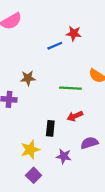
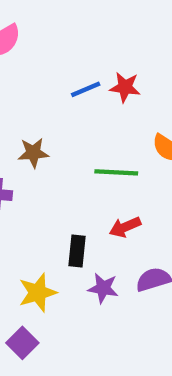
red star: (74, 33) -> (125, 87), moved
purple star: (64, 156) -> (103, 288), moved
purple square: (34, 175) -> (22, 343), moved

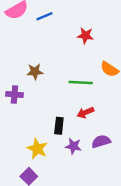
blue line: (86, 89) -> (45, 16), moved
yellow star: (38, 293) -> (37, 149), turned -30

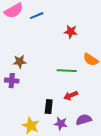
brown star: (35, 72) -> (20, 62), moved

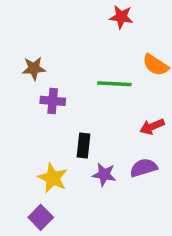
purple cross: (12, 81) -> (53, 101), moved
red arrow: (71, 96) -> (152, 127), moved

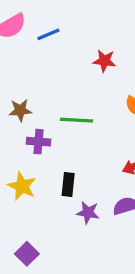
green line: (114, 84) -> (76, 120), moved
yellow star: (53, 178) -> (22, 186), moved

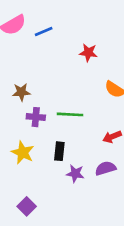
green line: (76, 120) -> (70, 114), moved

